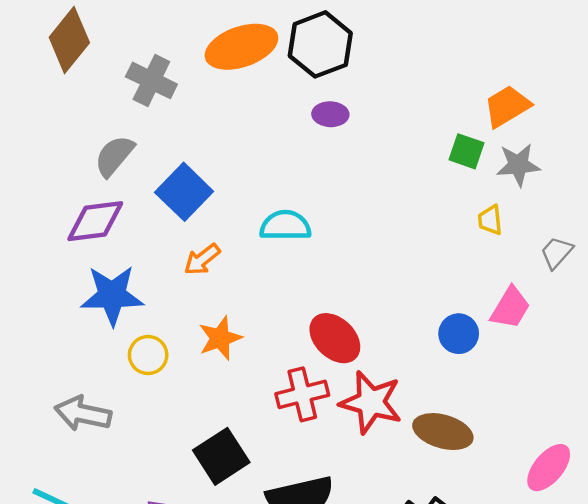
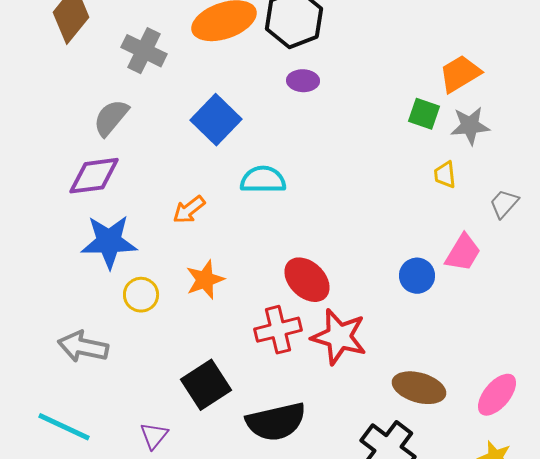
blue square: (184, 192) -> (216, 120), moved
brown ellipse: (443, 432) -> (419, 388), moved

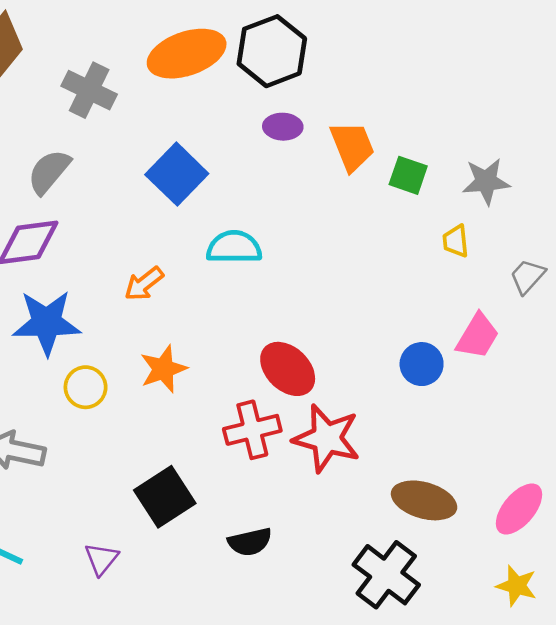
orange trapezoid: (460, 74) -> (352, 146), moved, turned 99
green square: (424, 114) -> (408, 175), moved
black semicircle: (276, 422) -> (250, 542), size x0.6

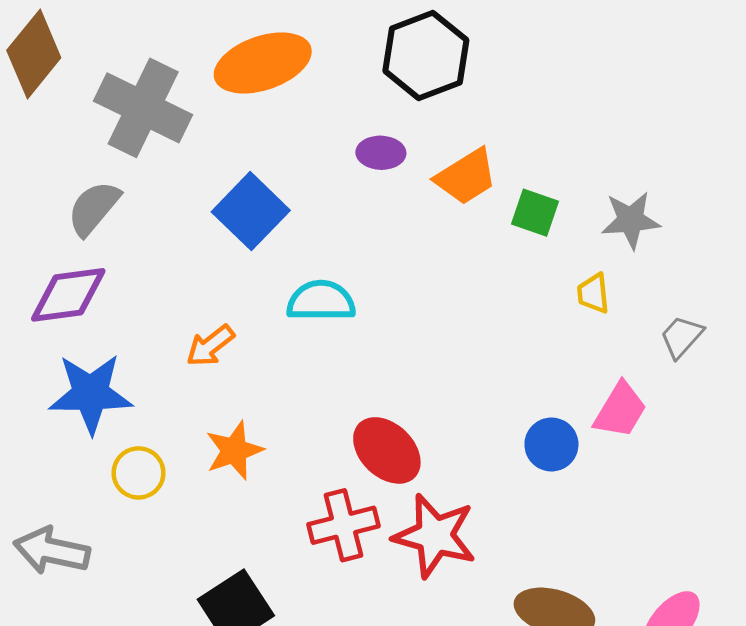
black hexagon: (272, 51) -> (426, 56), moved
gray cross: (89, 90) -> (143, 108), size x1.4
orange trapezoid: (352, 146) -> (466, 177), turned 80

